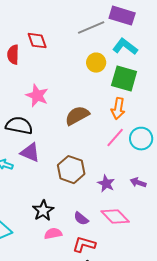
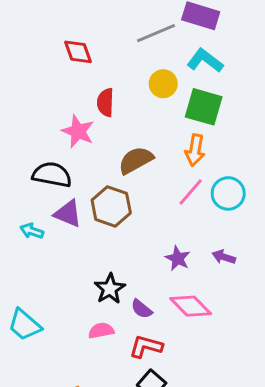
red semicircle: (13, 55) -> (105, 102), moved
brown hexagon: (71, 170) -> (111, 206), moved
black star: (43, 211) -> (110, 289), moved

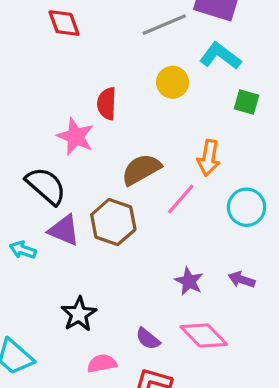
red diamond: (78, 52) -> (64, 23), moved
green square: (204, 107) -> (247, 102), moved, size x0.6
black semicircle: (52, 175) -> (46, 186), turned 30
pink line: (191, 192) -> (181, 199), moved
black star: (110, 289) -> (79, 314), moved

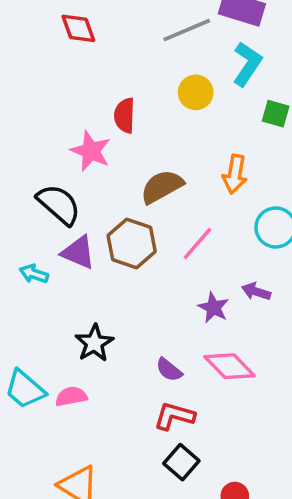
cyan L-shape: (220, 56) -> (247, 64), turned 87
pink line: (181, 199) -> (197, 244), moved
purple arrow: (242, 280) -> (256, 292), moved
pink semicircle: (102, 363) -> (71, 396), moved

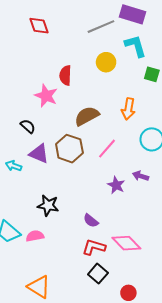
cyan L-shape: (247, 64) -> (136, 46), turned -50
black semicircle: (59, 204) -> (28, 126), size x0.6
black star: (94, 343) -> (48, 205), turned -30
pink diamond: (229, 366) -> (126, 243), moved

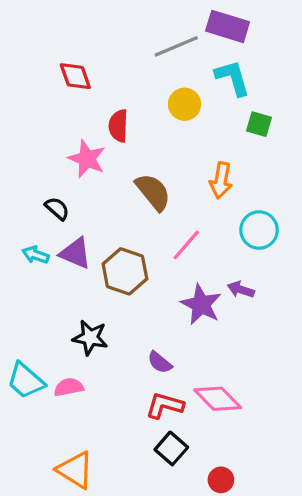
red diamond: (39, 26) -> (75, 76), moved
brown semicircle: (87, 116) -> (153, 192), turned 80
brown hexagon: (69, 149) -> (125, 271), moved
cyan arrow: (14, 166) -> (36, 255), moved
purple star: (116, 185) -> (201, 304), size x1.4

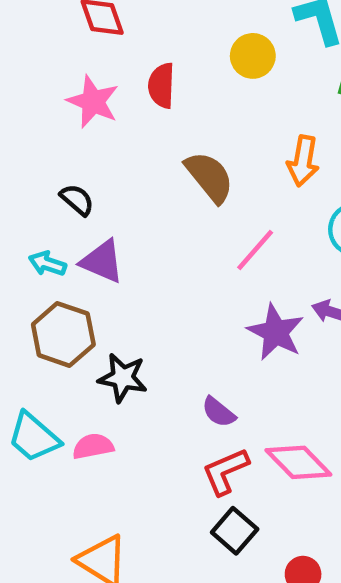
pink star: (87, 159) -> (93, 102), moved
brown hexagon: (125, 271) -> (63, 334), moved
red L-shape: (165, 405) -> (225, 471), turned -39

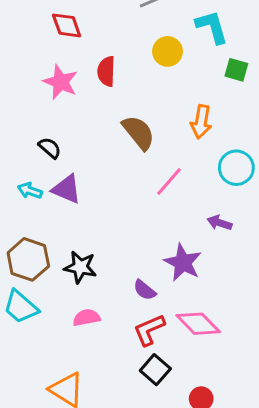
purple star: (276, 332) -> (183, 263), moved
brown hexagon: (63, 334) -> (28, 259), moved
pink semicircle: (93, 446) -> (86, 318), moved

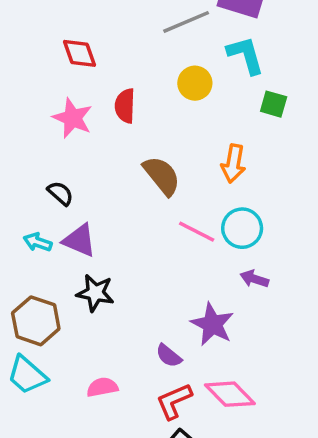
cyan circle: (236, 168) -> (242, 228), moved
pink line: (169, 181) -> (197, 232), turned 76
black star: (80, 267) -> (95, 293), moved

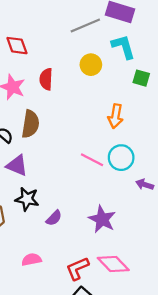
brown semicircle: (162, 176) -> (30, 124), moved, turned 48
purple arrow: (254, 279) -> (145, 184), moved
purple semicircle: (169, 356) -> (54, 218), moved, turned -84

